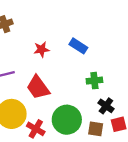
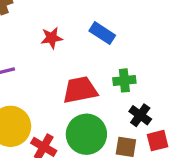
red trapezoid: (38, 87) -> (80, 90), moved, turned 115

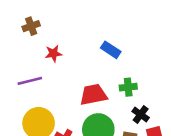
red star: (52, 38) -> (54, 54), moved

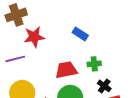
brown cross: (31, 26) -> (16, 15), size x1.5
red star: (54, 54) -> (34, 37), size x1.5

